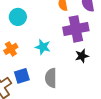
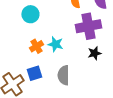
orange cross: (11, 49) -> (36, 46), moved

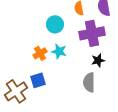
cyan circle: (30, 14) -> (55, 24), moved
gray semicircle: (63, 75) -> (89, 82), moved

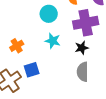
orange cross: (40, 53) -> (17, 46), moved
black star: (98, 60) -> (82, 48), moved

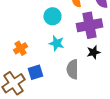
black star: (82, 48) -> (93, 52), moved
gray semicircle: (83, 72) -> (72, 69), moved

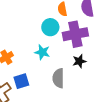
cyan circle: (52, 16) -> (50, 27), moved

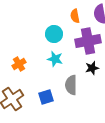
cyan circle: (50, 27) -> (54, 34), moved
blue square: (21, 81) -> (46, 97), moved

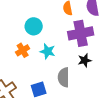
cyan circle: (54, 34) -> (34, 26), moved
orange cross: (19, 64) -> (23, 50), moved

